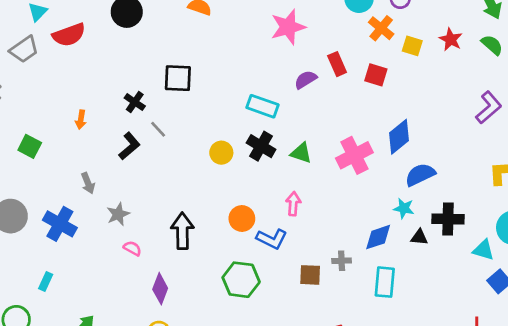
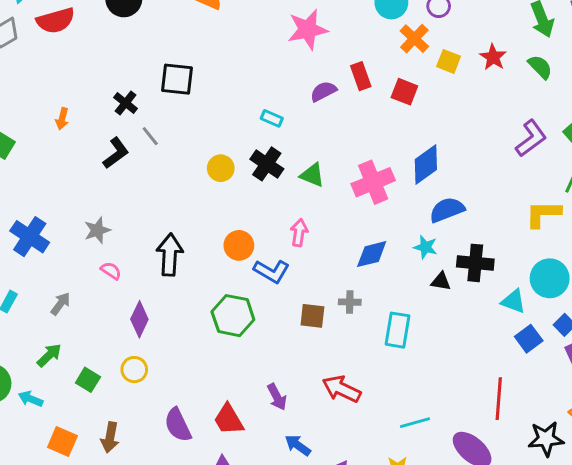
cyan rectangle: (262, 106) -> (272, 118), size x0.6
gray arrow: (88, 183) -> (61, 304), moved, turned -126
blue diamond: (378, 237) -> (372, 254), moved

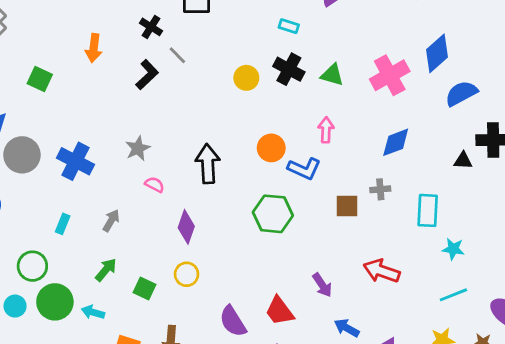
orange arrow: (62, 119) -> (94, 48), size x1.4
cyan star: (425, 247) -> (453, 249), moved

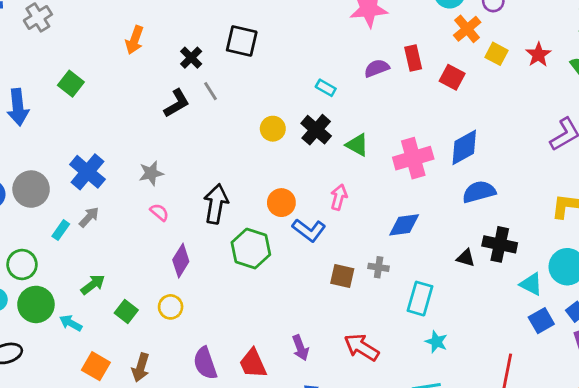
orange arrow: (94, 48) -> (134, 40), moved
gray circle: (22, 155) -> (31, 189), moved
green hexagon: (273, 214) -> (251, 249), moved
gray arrow: (111, 221) -> (89, 217), moved

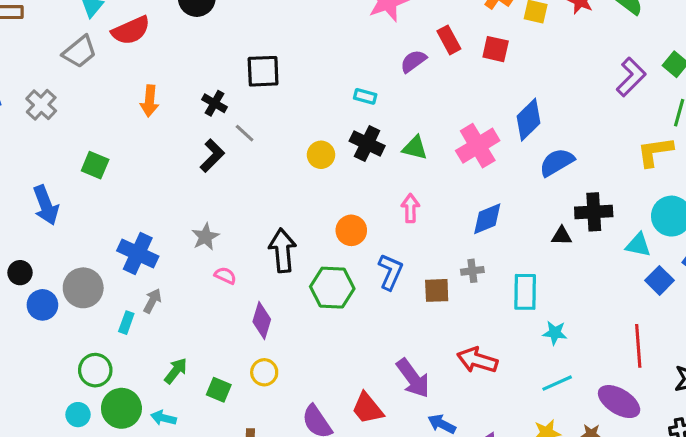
blue L-shape: (309, 230) -> (390, 272), moved, turned -88
purple arrow: (300, 348) -> (413, 378), size x1.5

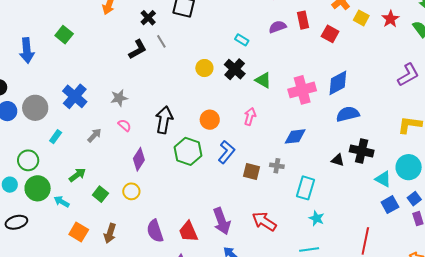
gray arrow: (152, 301) -> (94, 135), moved

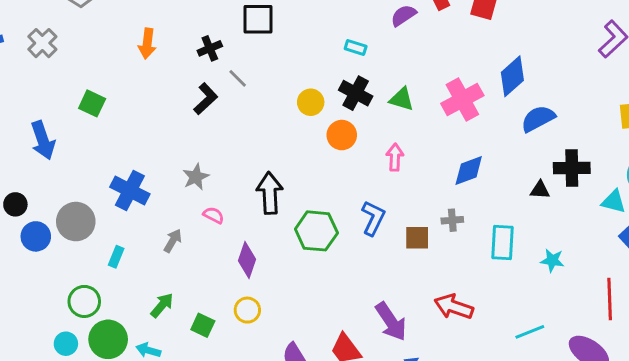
black cross: (148, 18) -> (210, 48), turned 35
orange circle: (210, 120) -> (342, 135), moved
cyan star: (316, 218) -> (552, 260), moved

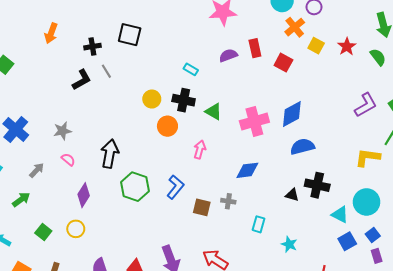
black cross: (356, 93) -> (184, 100), turned -30
cyan rectangle: (502, 243) -> (258, 224), size x0.7
green arrow: (162, 305) -> (21, 200), moved

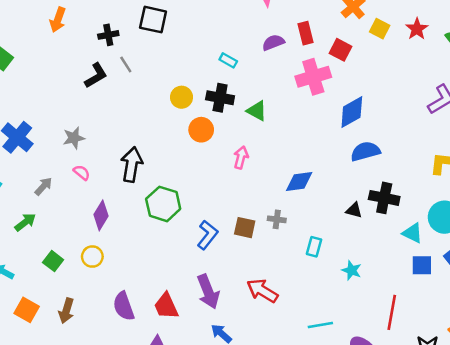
pink cross: (254, 122) -> (313, 77), moved
blue L-shape: (175, 187) -> (208, 235), moved
blue square: (347, 241) -> (422, 265), turned 30

